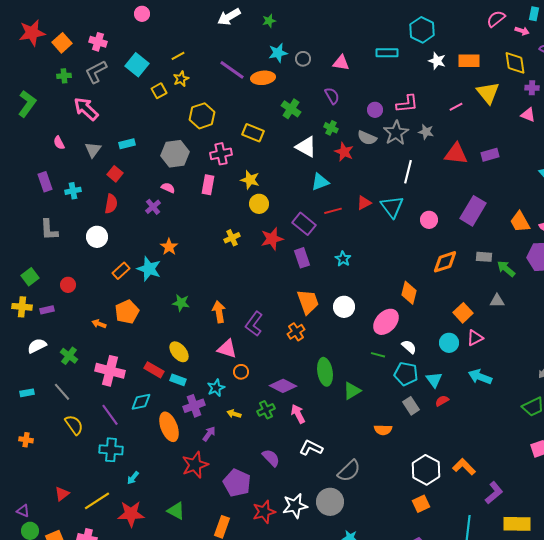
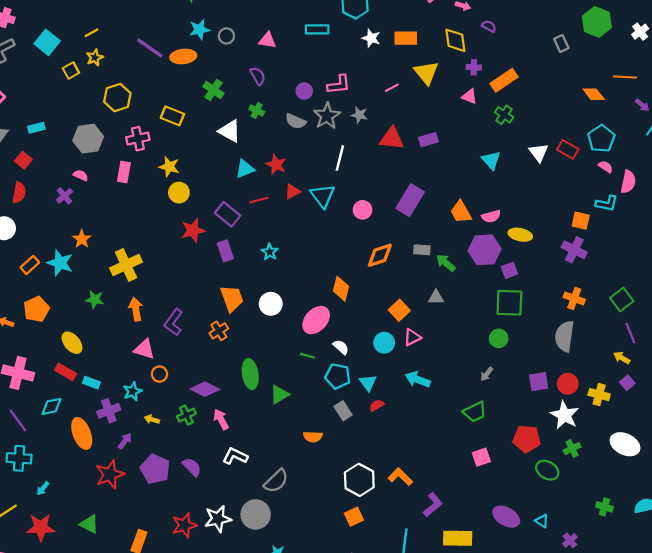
red star: (344, 152) -> (276, 164), moved
yellow cross: (232, 238) -> (126, 265), moved, size x1.8
yellow ellipse: (179, 352) -> (72, 343), moved
purple pentagon: (237, 483) -> (155, 469), moved

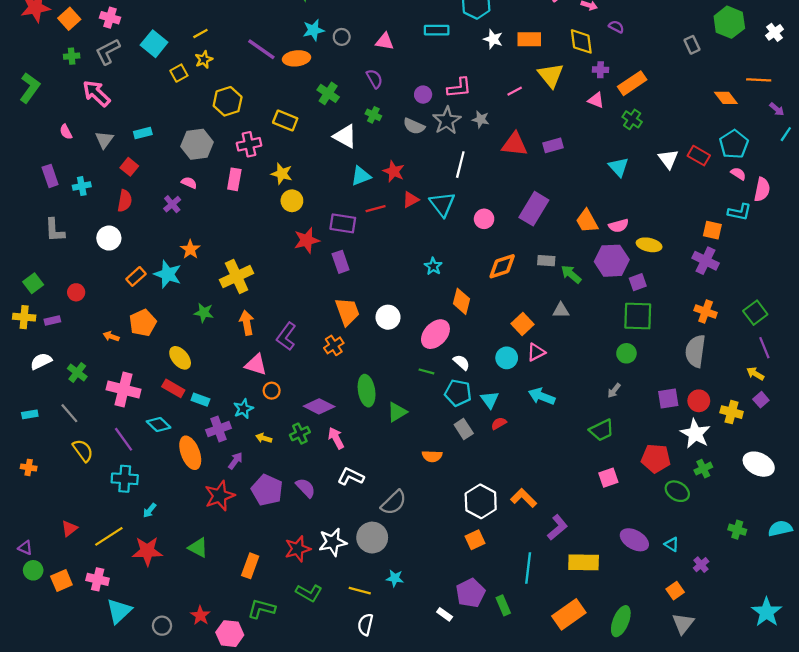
purple rectangle: (228, 214) -> (343, 223), turned -30
cyan star: (270, 252) -> (433, 266), moved
cyan diamond: (51, 406) -> (159, 425), turned 55

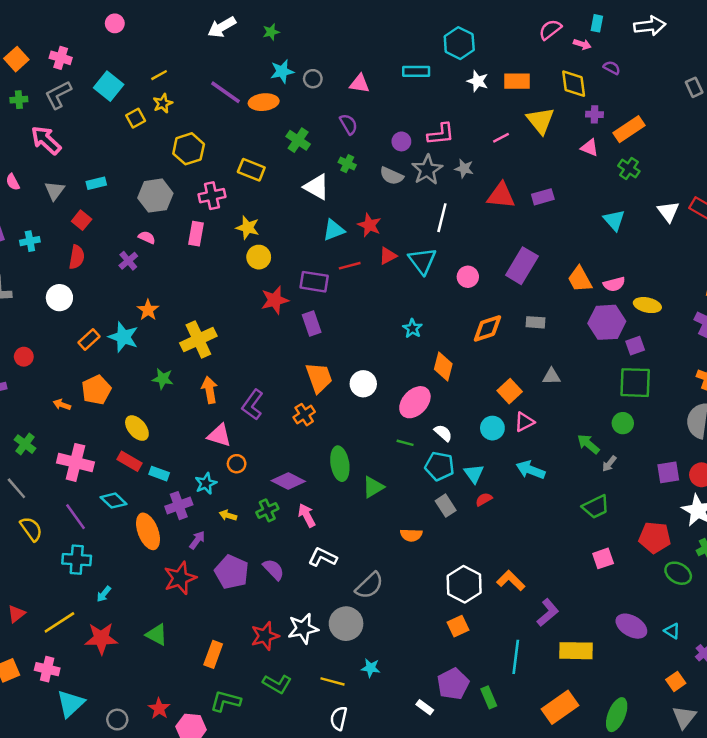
green arrow: (571, 274) -> (588, 444), moved

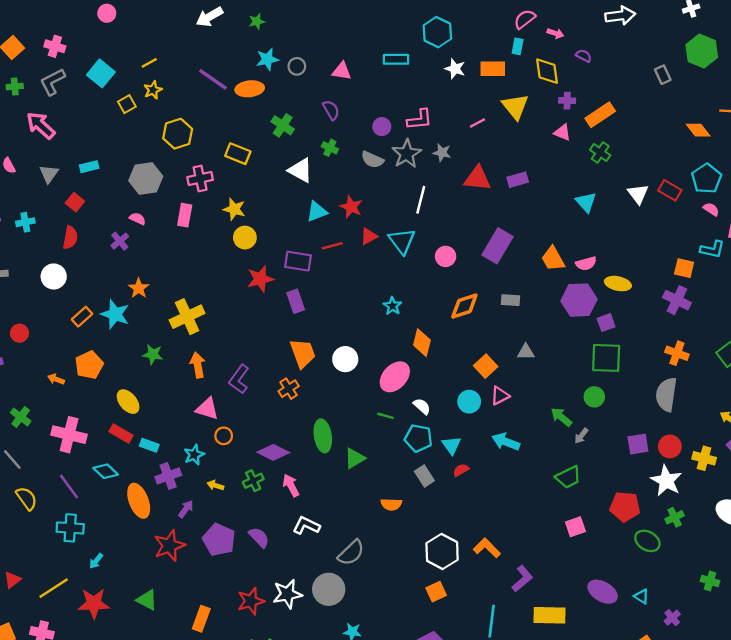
cyan rectangle: (597, 23) -> (518, 46), moved

